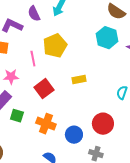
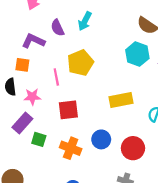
yellow rectangle: (79, 80) -> (121, 100), moved, size x1.5
red square: (44, 89) -> (68, 110), turned 30
blue circle: (74, 135) -> (101, 139), moved

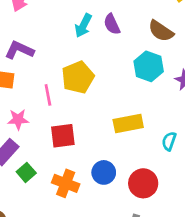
purple semicircle: (57, 28) -> (112, 24), moved
green square: (39, 139) -> (26, 172), turned 32

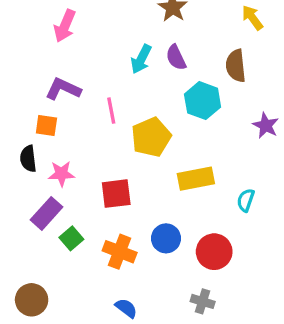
brown semicircle: (161, 31) -> (236, 66), turned 50
cyan hexagon: (149, 66) -> (203, 101), moved
yellow pentagon: (78, 77) -> (151, 137), moved
pink line: (48, 95) -> (111, 111), moved

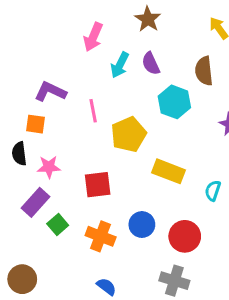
pink arrow: (65, 26) -> (93, 37), moved
yellow rectangle: (196, 179) -> (168, 171), turned 32
gray cross: (203, 301) -> (174, 281), size x1.4

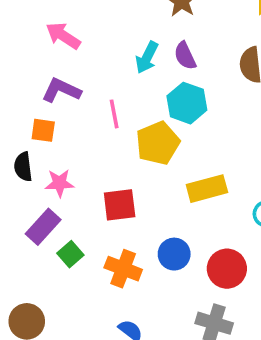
pink arrow: (93, 37) -> (63, 36), moved, turned 100
cyan hexagon: (174, 102) -> (187, 103), moved
yellow rectangle: (168, 171) -> (207, 189), turned -36

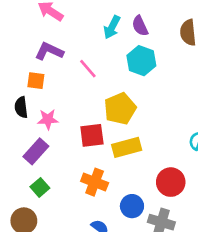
pink line: (114, 114) -> (88, 69), turned -30
yellow pentagon: (158, 143) -> (120, 109), moved
yellow rectangle: (207, 189) -> (127, 147), moved
green square: (70, 254) -> (40, 187), moved
blue circle: (174, 254) -> (132, 206), moved

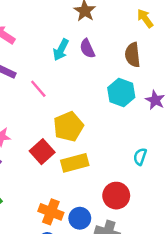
cyan hexagon: (141, 61) -> (121, 93), moved
red square: (92, 135) -> (42, 152), turned -35
orange cross: (95, 182) -> (51, 212), moved

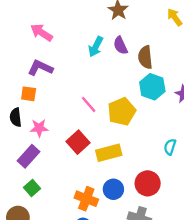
brown semicircle: (133, 55) -> (145, 57), moved
pink line: (38, 89) -> (89, 104), moved
yellow pentagon: (68, 126) -> (122, 111), moved
blue circle: (80, 218) -> (113, 189), moved

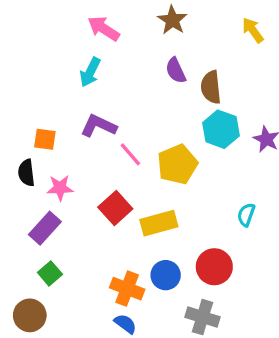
pink arrow: (42, 33) -> (104, 29), moved
cyan arrow: (96, 47) -> (90, 72), moved
purple L-shape: (40, 68) -> (99, 126), moved

